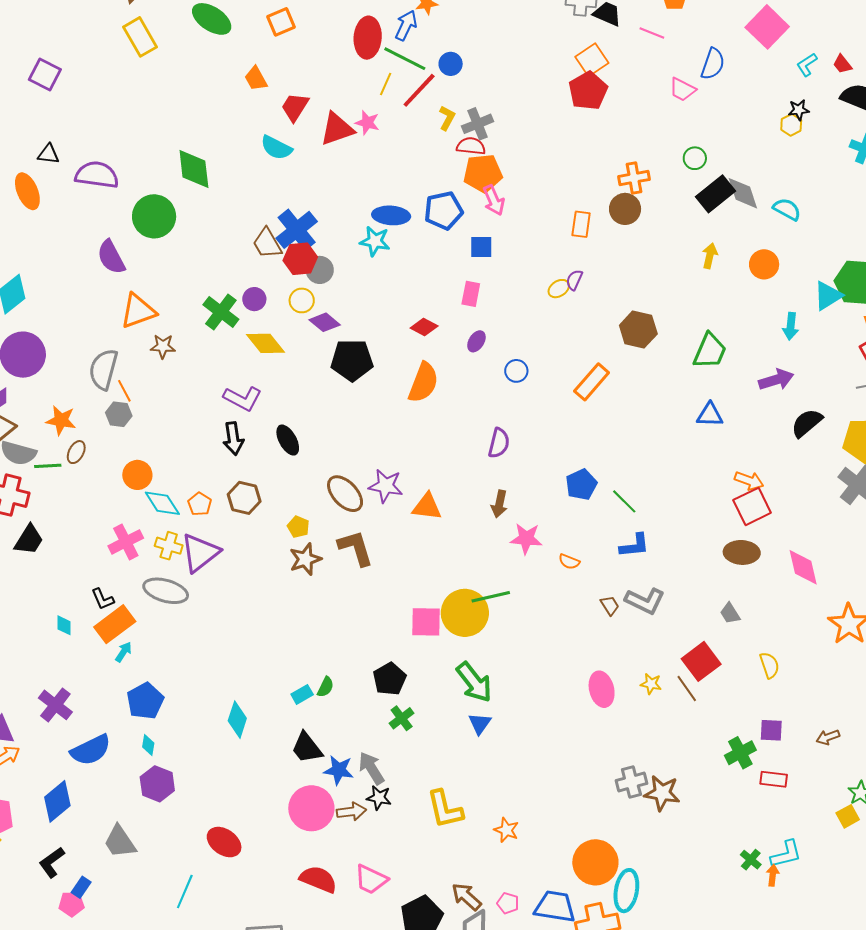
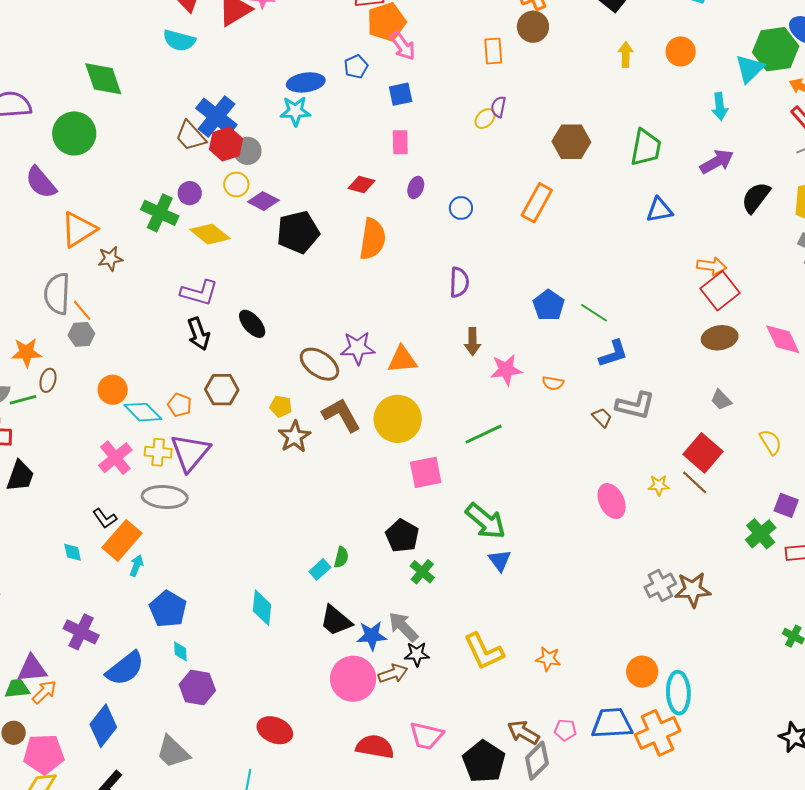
blue pentagon: (444, 211) -> (356, 67), size x0.6
yellow circle: (465, 613) -> (398, 419), moved
purple square: (771, 730) -> (786, 505), turned 30
orange circle: (595, 862) -> (642, 672), size x0.7

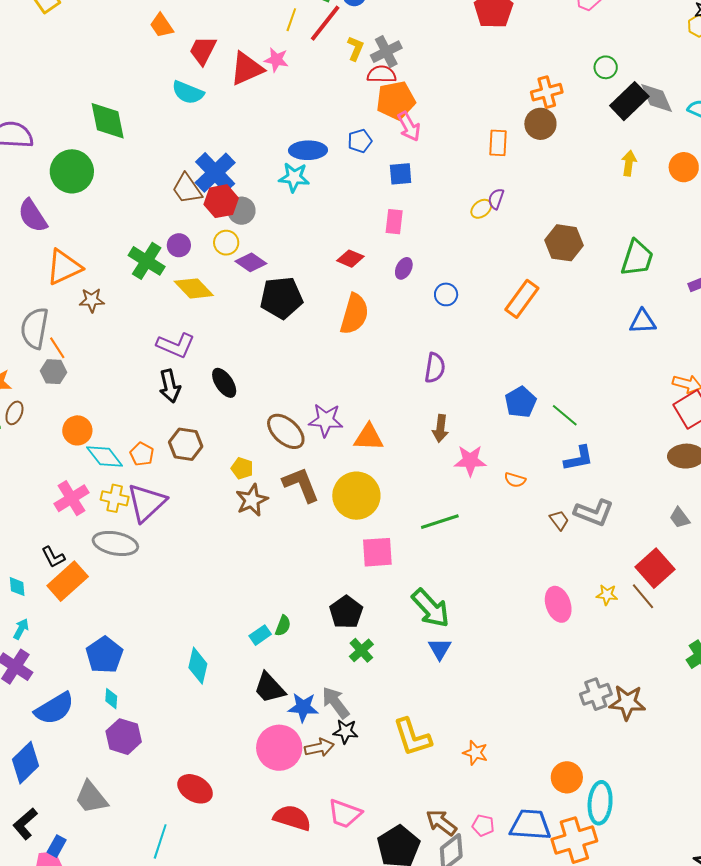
cyan arrow: (136, 566) -> (21, 629), moved

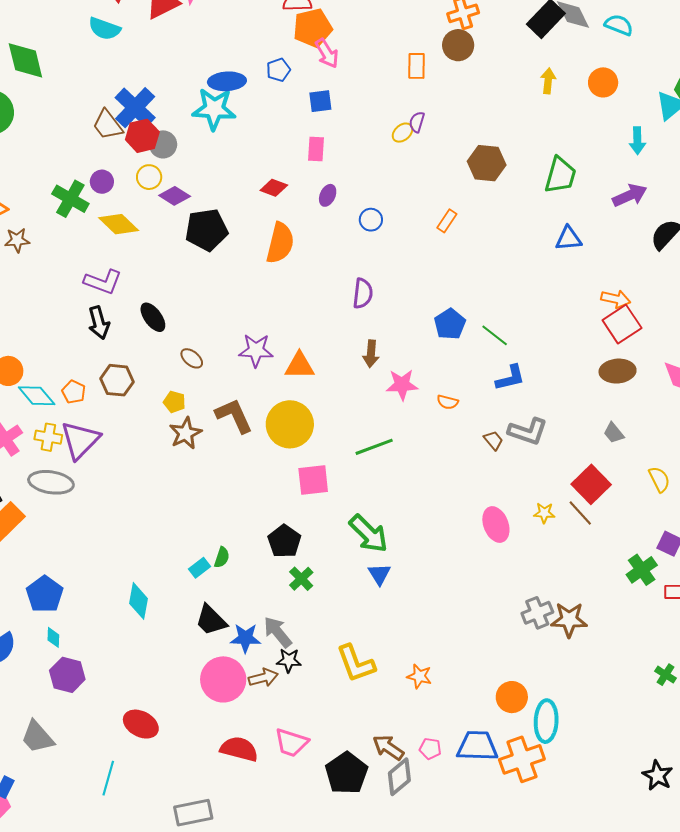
cyan star: (294, 177) -> (214, 109), size x1.4
orange rectangle: (522, 299) -> (447, 221), size x0.6
brown ellipse: (286, 431) -> (192, 358), moved, size x0.6

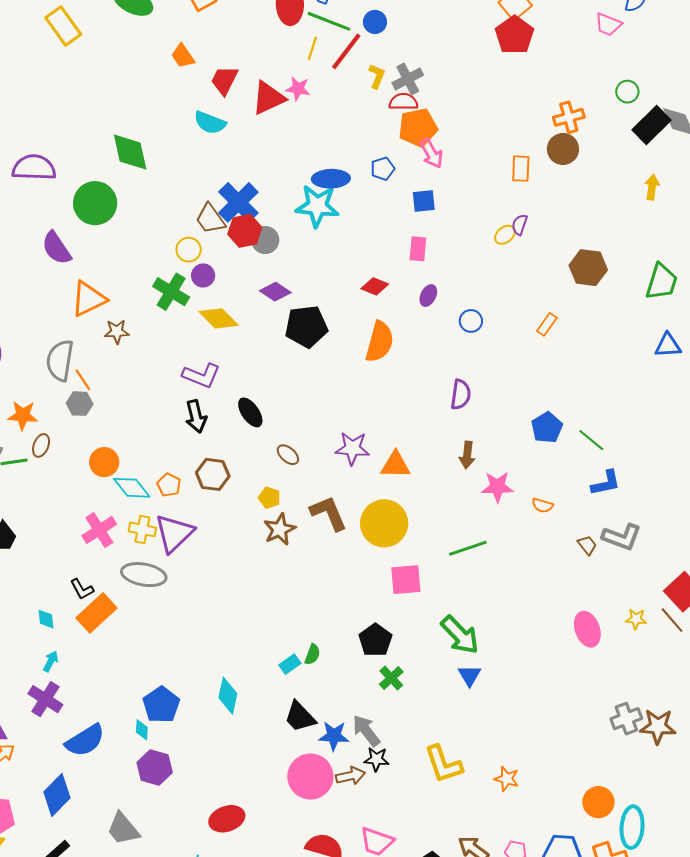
yellow circle: (149, 177) -> (189, 250), moved
blue pentagon: (45, 594) -> (161, 705), moved
red ellipse: (141, 724) -> (227, 819), turned -48

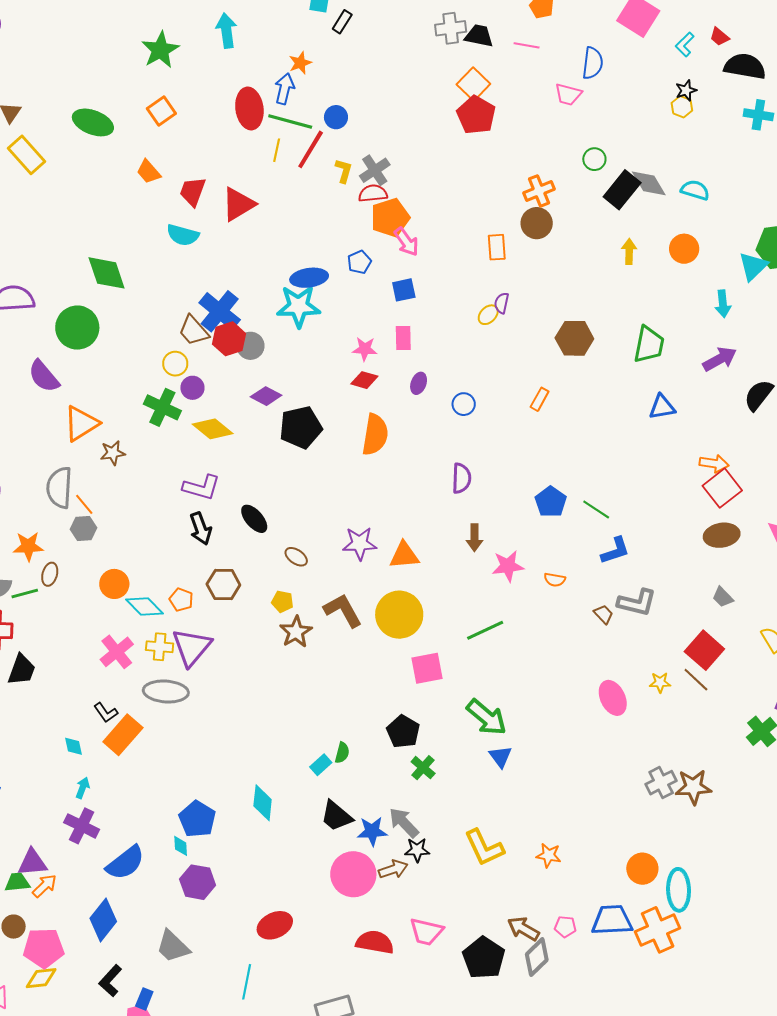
pink star: (298, 89) -> (365, 349), moved

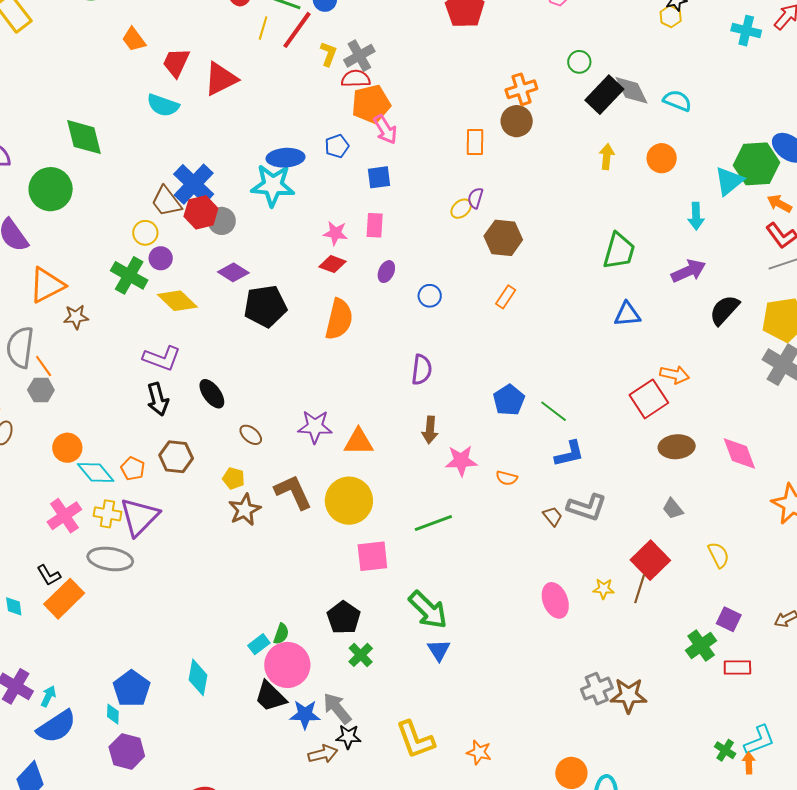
brown hexagon: (574, 338) -> (503, 238), moved
red square: (722, 488) -> (649, 399), moved
brown line: (696, 680) -> (640, 589), turned 60
cyan arrow: (83, 788) -> (48, 696), moved
pink circle: (353, 874) -> (287, 665), moved

